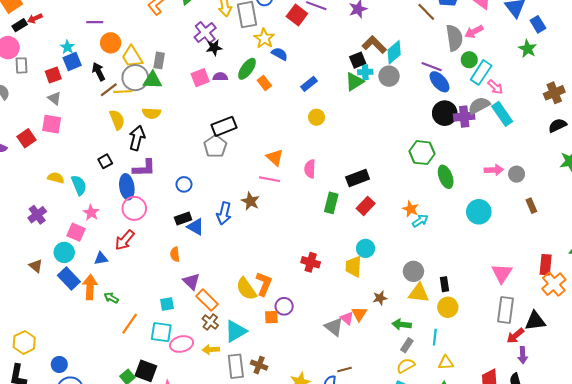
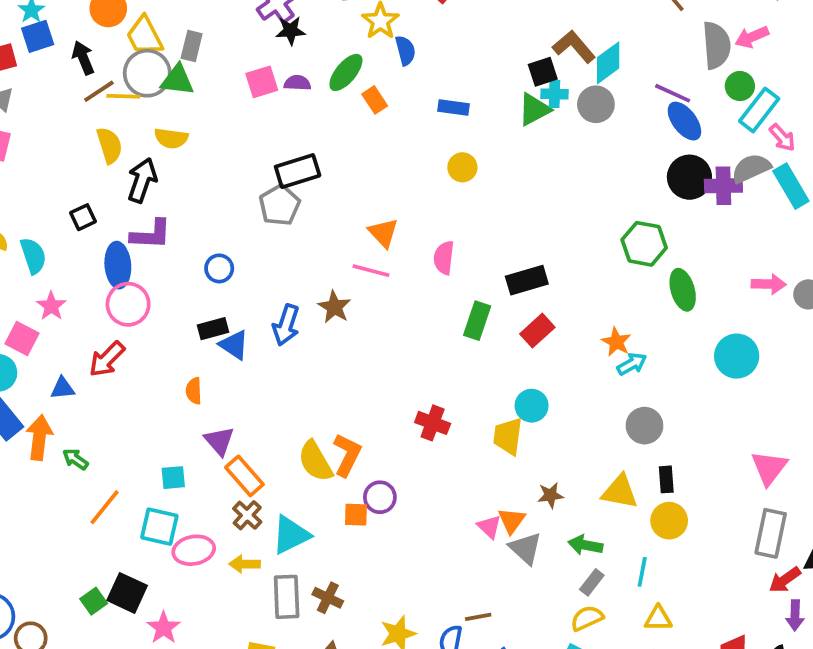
blue semicircle: (280, 54) -> (405, 50), turned 42
blue rectangle: (309, 84) -> (454, 108), turned 42
gray circle: (413, 271) -> (644, 426), moved
gray triangle: (334, 327) -> (525, 548), moved

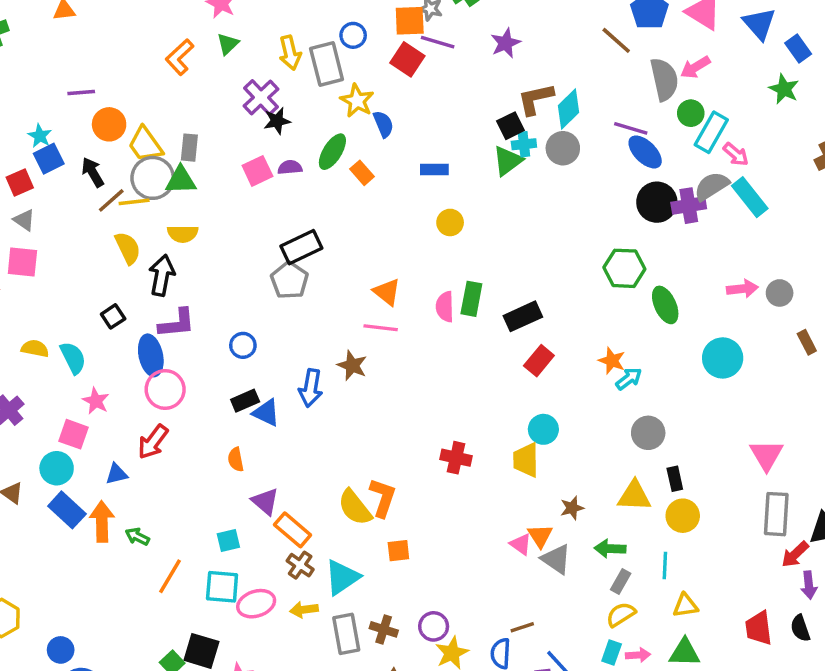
brown L-shape: (574, 47) -> (536, 99), turned -54
green rectangle: (477, 321) -> (471, 299), moved
purple circle: (380, 497) -> (434, 626), moved

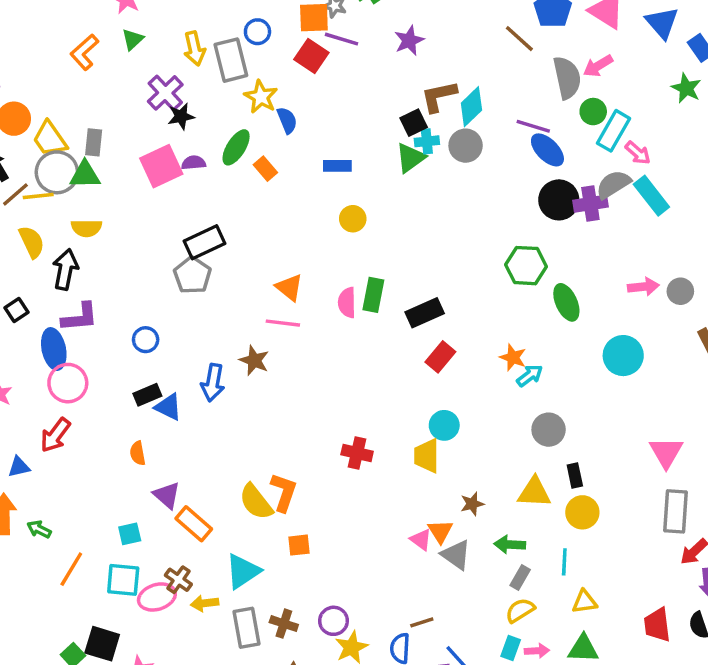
pink square: (257, 171) -> (161, 166), size x1.4
brown cross: (300, 565) -> (178, 580), moved

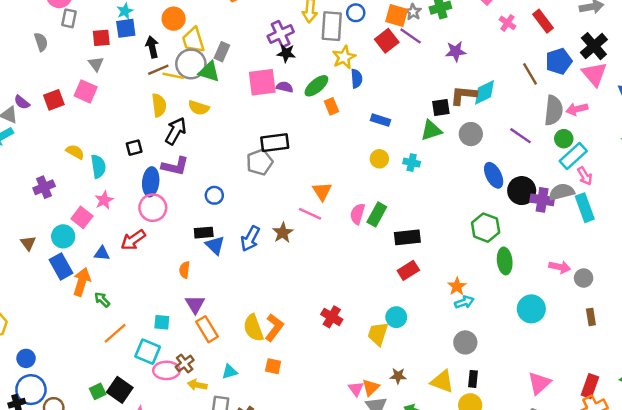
cyan diamond: (471, 107) -> (485, 92), moved
cyan cross: (427, 141) -> (412, 163), moved
blue ellipse: (547, 150) -> (494, 175), moved
cyan triangle: (243, 571) -> (230, 372), size x0.6

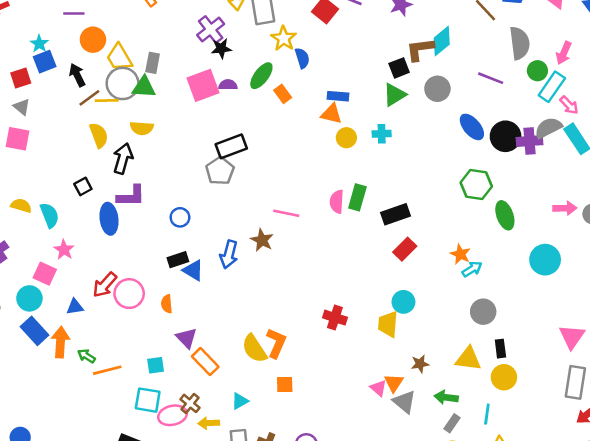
pink arrow: (577, 109) -> (564, 53), moved, turned -40
orange triangle: (322, 191) -> (331, 114), moved, turned -30
pink circle: (153, 208) -> (129, 294), moved
orange line: (115, 333) -> (107, 370), moved, turned 40

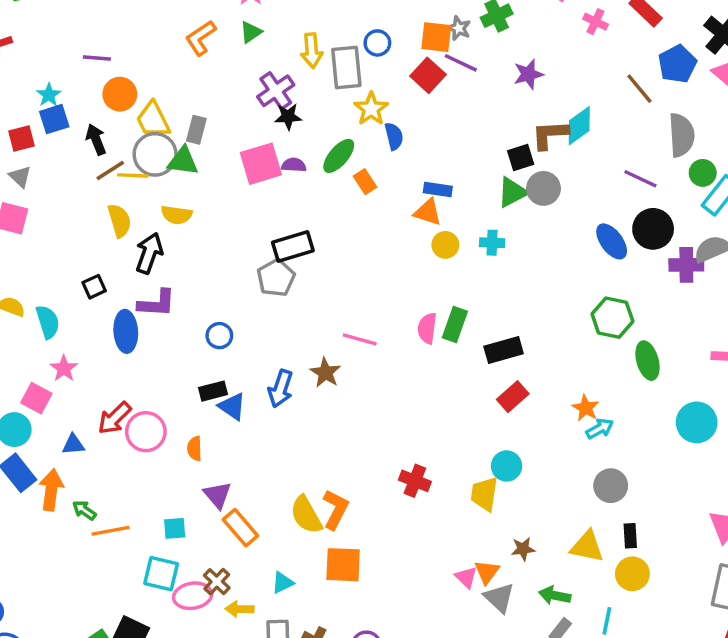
gray circle: (437, 89) -> (543, 188), moved
black circle: (506, 136) -> (653, 229), moved
orange square: (285, 385) -> (343, 565), size x1.6

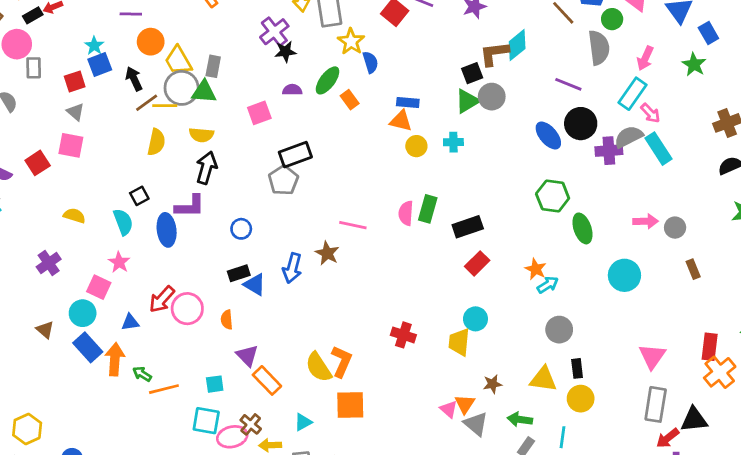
pink square: (261, 164) -> (259, 113), moved, size x0.7
green circle: (703, 173) -> (612, 19), moved
yellow semicircle: (119, 221) -> (156, 142), turned 32
black arrow: (149, 253) -> (206, 168), moved
cyan semicircle: (48, 322) -> (123, 222), moved

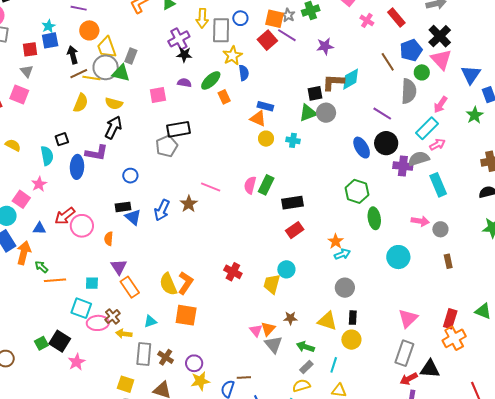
pink arrow: (650, 113) -> (437, 144), turned -84
cyan rectangle: (658, 149) -> (438, 185), moved

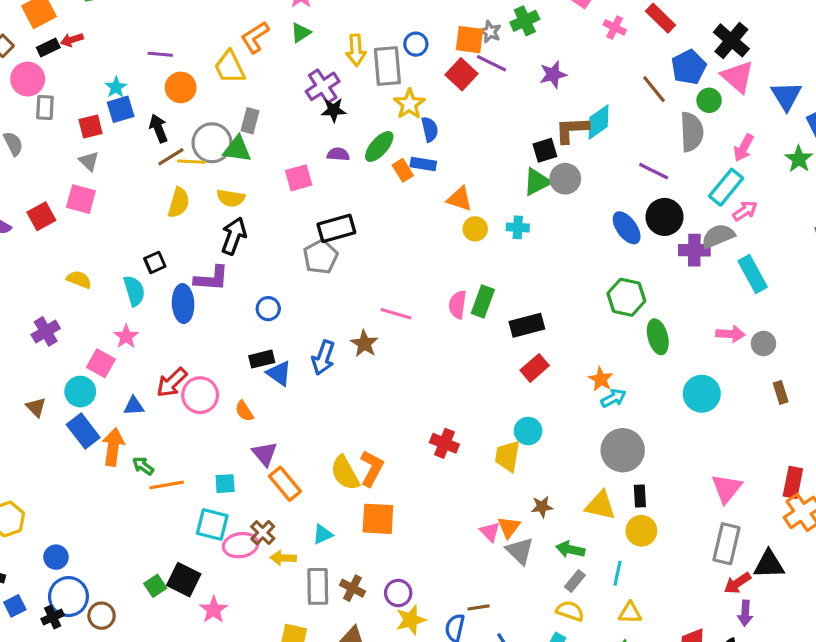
yellow trapezoid: (107, 47) -> (230, 67), moved
blue rectangle: (265, 106) -> (423, 164), moved
orange semicircle: (109, 239) -> (244, 411), turned -32
gray circle: (345, 288) -> (623, 450), size x1.4
yellow semicircle: (301, 386) -> (570, 611), turned 42

